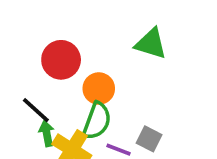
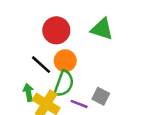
red circle: (61, 60) -> (56, 30), moved
black line: (36, 110) -> (41, 65), moved

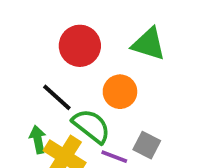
orange circle: (65, 61) -> (120, 92), moved
green semicircle: (64, 84) -> (91, 126), turned -72

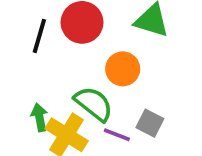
black line: (57, 97) -> (39, 36), moved, turned 64

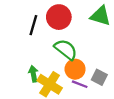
orange circle: (123, 69) -> (75, 69), moved
green semicircle: (94, 104) -> (66, 49), moved

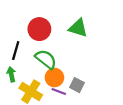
black line: (33, 25) -> (16, 51), moved
green arrow: (33, 74) -> (11, 74), moved

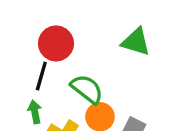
red circle: (39, 29) -> (56, 43), moved

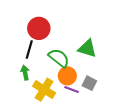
green triangle: (136, 42) -> (87, 48), moved

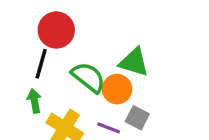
orange circle: (67, 76) -> (117, 89), moved

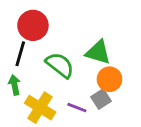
orange circle: (117, 89) -> (109, 79), moved
gray square: (137, 118) -> (101, 99), turned 30

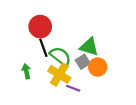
black line: (20, 54) -> (43, 48), moved, turned -36
gray square: (101, 99) -> (83, 62), moved
yellow cross: (40, 108) -> (59, 74), moved

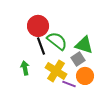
green semicircle: (60, 56) -> (57, 41), moved
orange circle: (98, 67) -> (85, 76), moved

